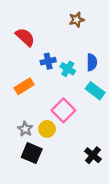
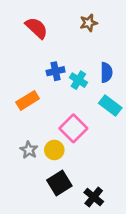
red semicircle: (25, 37) -> (37, 28), moved
black square: (32, 153) -> (59, 183), moved, turned 35
black cross: (93, 155) -> (94, 197), moved

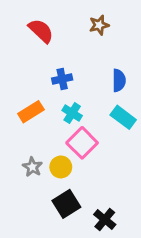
cyan cross: (78, 80) -> (72, 113), moved

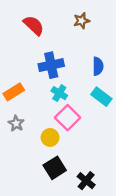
blue cross: (62, 79) -> (51, 65), size x1.5
orange rectangle: (31, 112) -> (14, 92), moved
gray star: (32, 167) -> (16, 123), moved

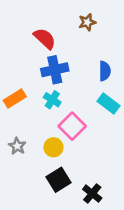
red semicircle: (34, 25) -> (45, 39), moved
cyan cross: (59, 93) -> (52, 100), moved
gray star: (16, 123) -> (17, 146), moved

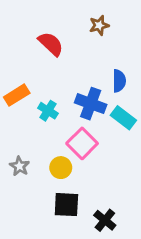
blue cross: (55, 70) -> (91, 104), moved, turned 32
orange rectangle: (15, 99) -> (17, 95), moved
cyan cross: (52, 100) -> (48, 111), moved
black square: (58, 180) -> (66, 205), turned 35

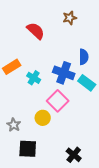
gray star: (20, 166) -> (14, 125), moved
black square: (66, 205) -> (28, 149), moved

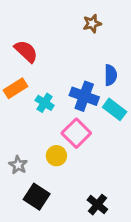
red semicircle: (36, 31) -> (26, 51), moved
black square: (28, 149) -> (37, 197), turned 30

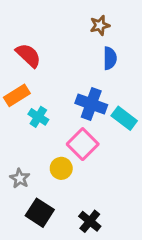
blue semicircle: (111, 75) -> (110, 58), moved
cyan cross: (45, 103) -> (38, 117), moved
black cross: (97, 205) -> (90, 221), moved

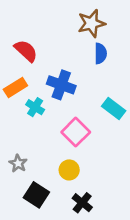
brown star: (100, 25) -> (91, 23), size x1.5
blue cross: (91, 104) -> (61, 85), moved
yellow circle: (61, 168) -> (69, 170), moved

